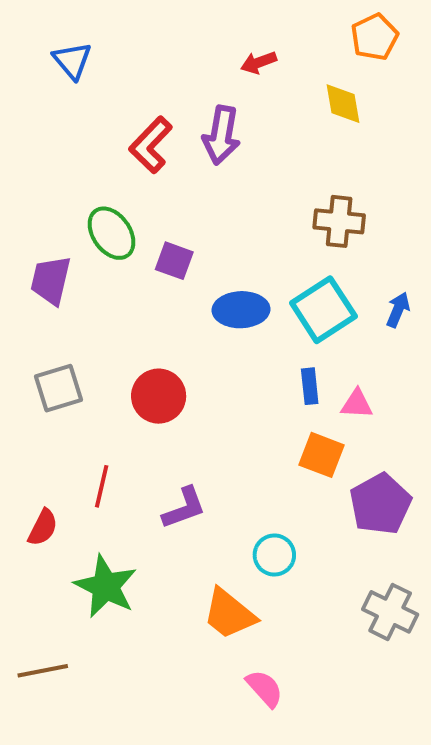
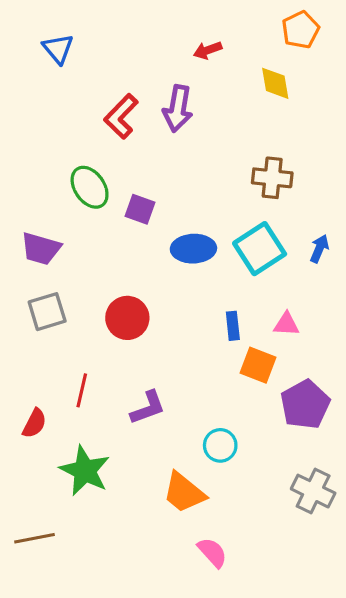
purple trapezoid: (51, 280) -> (41, 249), moved, turned -87
blue rectangle: (310, 386) -> (233, 326), moved

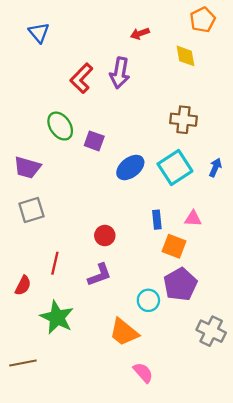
blue ellipse: (193, 249) -> (130, 167), turned -36
red circle: (127, 318) -> (105, 236), moved, size x0.7
purple pentagon: (305, 404) -> (180, 284), moved

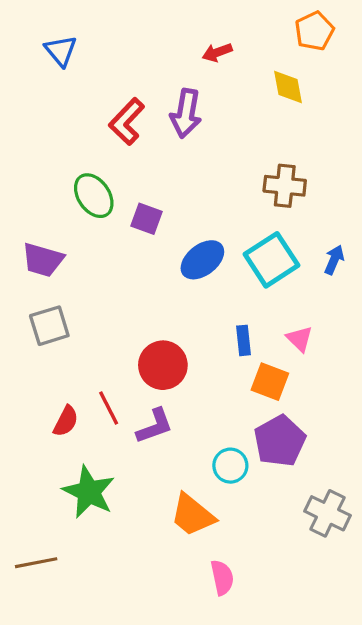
pink triangle: (193, 219) -> (300, 339), turned 42
red circle: (105, 236) -> (163, 365), size x1.5
red line: (55, 263) -> (109, 408), moved, turned -40
red semicircle: (23, 285) -> (66, 421), moved
pink semicircle: (143, 373) -> (222, 578), turned 30

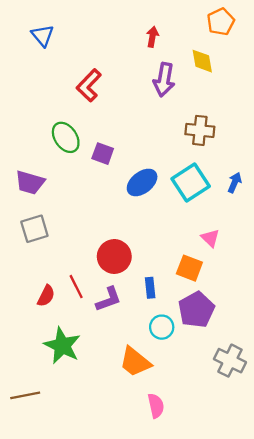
red arrow: (217, 52) -> (152, 37), turned 120
purple arrow: (186, 113) -> (164, 80), moved
blue rectangle: (244, 340) -> (150, 288), moved

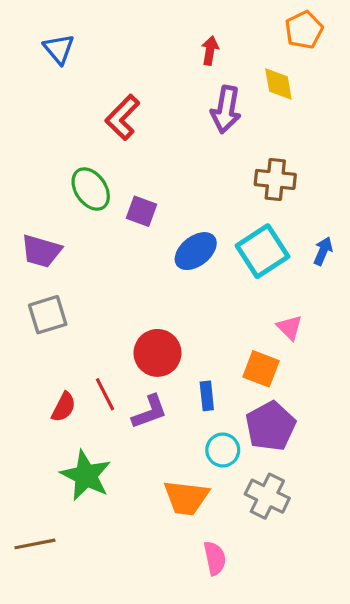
gray cross: (230, 361) -> (267, 496), moved
orange trapezoid: (135, 362) -> (186, 498), turned -32

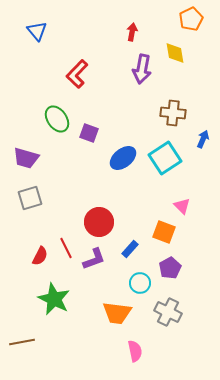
blue arrow: (323, 251) -> (203, 139), moved
blue rectangle: (207, 396) -> (130, 249), turned 48
purple pentagon: (270, 426) -> (170, 268), size x0.7

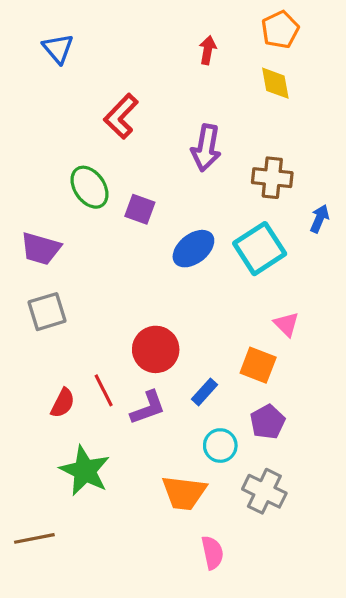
orange pentagon: (191, 19) -> (280, 30), moved
purple arrow: (142, 69) -> (206, 148), moved

